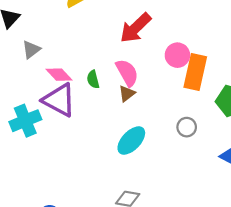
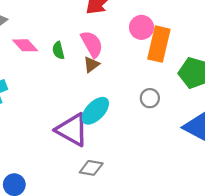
purple triangle: (59, 100) -> (72, 130), moved

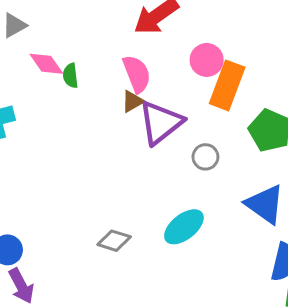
green semicircle: (58, 50) -> (70, 76), moved
cyan ellipse: (95, 111) -> (184, 227), moved
purple triangle: (72, 130) -> (161, 123), moved, turned 45

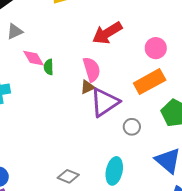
pink circle: (207, 60) -> (156, 48), moved
orange rectangle: (227, 85) -> (150, 82), turned 36
cyan ellipse: (184, 227) -> (114, 171), turned -44

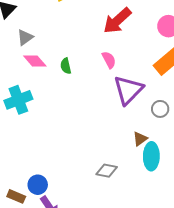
pink diamond: (34, 58) -> (35, 61), moved
pink semicircle: (92, 69) -> (109, 60), size x0.7
brown triangle: (87, 87) -> (140, 139), moved

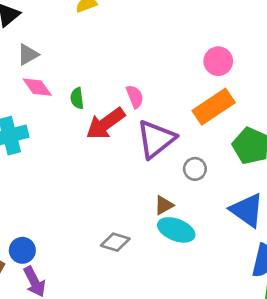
red arrow: (117, 21) -> (106, 124), moved
cyan ellipse: (151, 156) -> (176, 230), turned -76

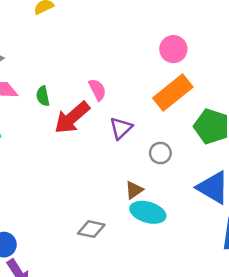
purple triangle: (156, 139) -> (121, 128), size x0.6

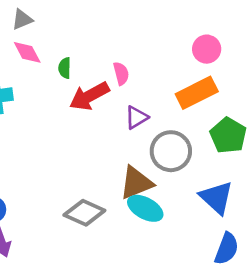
gray circle: (160, 153) -> (171, 151), size x1.8
brown triangle: (134, 190) -> (136, 183), size x1.8
gray diamond: (91, 229) -> (84, 213), size x1.4

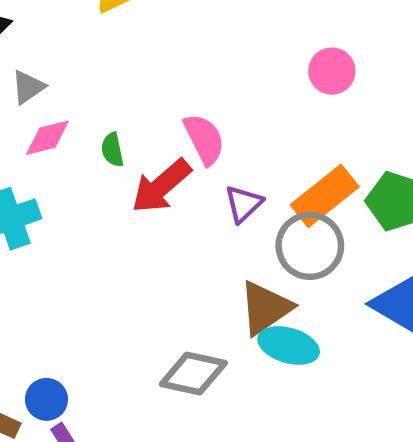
pink diamond: (27, 52) -> (47, 138), turned -64
pink semicircle: (121, 73) -> (204, 139), size x1.4
orange rectangle: (197, 93) -> (325, 196), moved

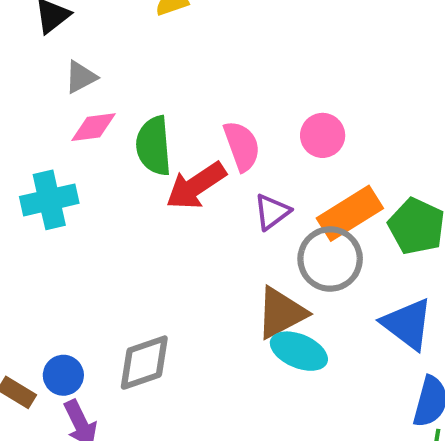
pink circle: (332, 71) -> (323, 135), moved
green semicircle: (112, 150) -> (154, 146), size x1.8
gray diamond: (193, 373) -> (144, 363), moved, turned -38

